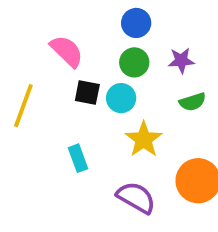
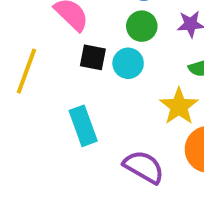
yellow star: (144, 139) -> (179, 106), moved
cyan rectangle: (78, 158) -> (83, 126), size x1.4

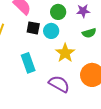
yellow star: (179, 106) -> (65, 53), moved

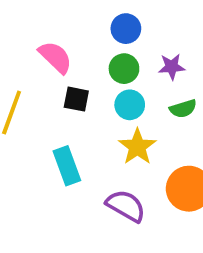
cyan circle: (51, 31) -> (130, 105), moved

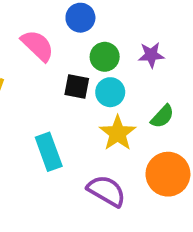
blue circle: (126, 29) -> (80, 18), moved
black square: (76, 99) -> (77, 87), moved
green semicircle: (183, 109) -> (162, 116), moved, turned -30

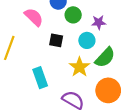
green circle: (105, 57) -> (73, 15), moved
cyan circle: (110, 92) -> (87, 40), moved
green semicircle: (162, 116) -> (105, 57), size x1.5

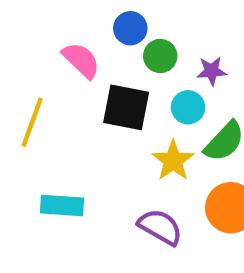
black square: (56, 40) -> (126, 107), size x1.6
cyan rectangle: (40, 78) -> (62, 206), moved, turned -66

